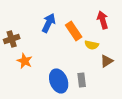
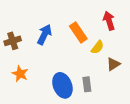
blue arrow: (49, 23) -> (44, 35), moved
yellow semicircle: (92, 45) -> (97, 47), turned -64
orange star: (25, 61) -> (20, 74), moved

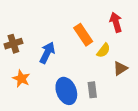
blue arrow: (44, 35) -> (47, 53), moved

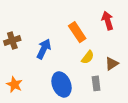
yellow semicircle: (103, 50) -> (88, 57), moved
orange star: (21, 79) -> (14, 84), moved
gray rectangle: (92, 90) -> (96, 83), moved

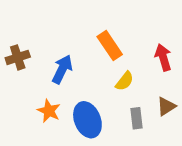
red arrow: (108, 21) -> (163, 57), moved
brown triangle: (112, 64) -> (166, 106), moved
orange star: (14, 84) -> (49, 111), moved

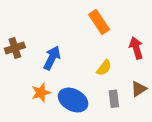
orange rectangle: (110, 46) -> (99, 22), moved
orange star: (49, 111) -> (41, 93), turned 30
blue ellipse: (87, 120) -> (73, 100), turned -40

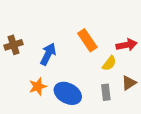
orange rectangle: (99, 22) -> (87, 40), moved
red arrow: (136, 48) -> (127, 45), turned 96
yellow semicircle: (104, 68) -> (109, 63), moved

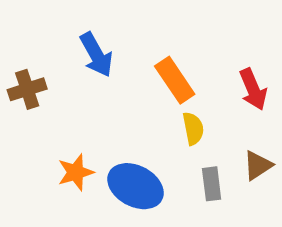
red arrow: (127, 45) -> (253, 89), turned 78
blue arrow: (48, 54) -> (96, 55), moved, turned 125
yellow semicircle: (109, 63) -> (193, 128), moved, turned -49

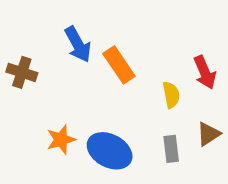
orange rectangle: (175, 80) -> (119, 65), moved
brown cross: (27, 89) -> (22, 72), turned 36
yellow semicircle: (193, 128) -> (171, 95), moved

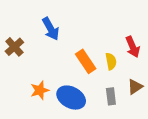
orange rectangle: (119, 65) -> (86, 61), moved
brown cross: (22, 72) -> (14, 47), turned 30

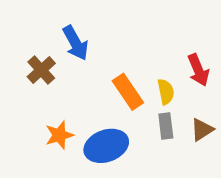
brown cross: (14, 47) -> (41, 70), moved
gray rectangle: (111, 96) -> (166, 126), moved
blue ellipse: (71, 98) -> (106, 146), turned -48

